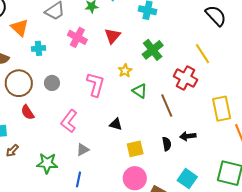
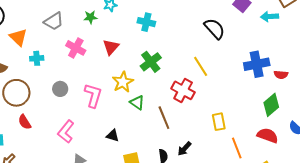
yellow star: (125, 71) -> (123, 82), size x1.5
gray circle: (52, 83) -> (60, 89), moved
yellow rectangle: (222, 109) -> (219, 122), size x0.7
black arrow: (188, 136) -> (184, 149), turned -42

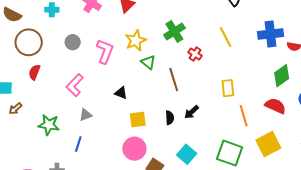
green cross: (151, 62) -> (174, 32), moved
yellow line: (201, 66) -> (226, 37), moved
red cross: (183, 90) -> (195, 54), size x0.6
red semicircle: (25, 122) -> (34, 72), turned 49

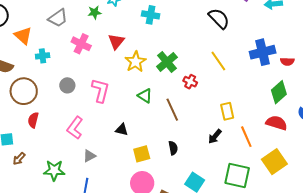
yellow star: (136, 41) -> (136, 62), moved
black arrow: (192, 112) -> (215, 136), moved

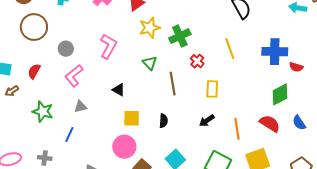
gray circle: (67, 85) -> (66, 49), moved
yellow rectangle: (227, 111) -> (212, 89), moved
red semicircle: (33, 120) -> (34, 71), moved

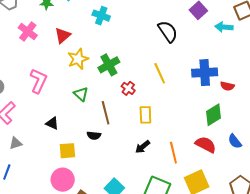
black semicircle: (163, 121) -> (94, 135), moved, turned 96

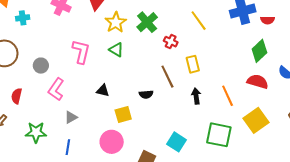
green triangle: (81, 94) -> (116, 50), moved
brown line: (106, 113) -> (167, 77), moved
black arrow: (143, 147) -> (196, 96), turned 133
pink circle: (63, 180) -> (112, 142), moved

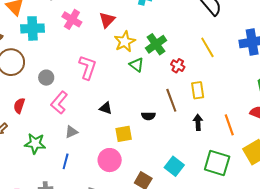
cyan cross: (23, 18) -> (33, 28), size x1.6
green triangle: (116, 50) -> (137, 65), moved

